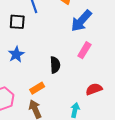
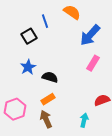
black square: (17, 22) -> (29, 36), turned -35
black semicircle: (55, 65) -> (50, 77), moved, turned -70

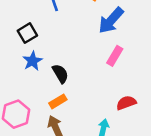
black square: (29, 36) -> (27, 33), moved
black semicircle: (50, 77) -> (60, 74), turned 42

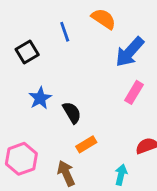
black square: (27, 33) -> (27, 52), moved
orange rectangle: (58, 101) -> (86, 144), moved

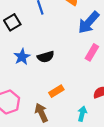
black semicircle: (72, 113) -> (46, 57), moved, turned 105

